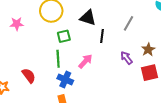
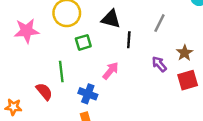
pink star: (17, 24) -> (27, 31), size x1.5
green line: (58, 59) -> (61, 71), moved

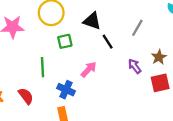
black line: (129, 40) -> (108, 42), turned -40
red semicircle: (44, 91) -> (26, 96), moved

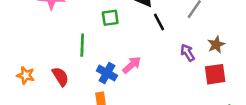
pink arrow: (89, 69) -> (132, 65), moved

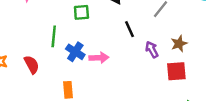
black line: (159, 22) -> (130, 29), moved
pink arrow: (132, 65) -> (99, 58), turned 36
blue cross: (107, 73) -> (75, 52), moved

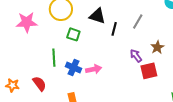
green square: (81, 12) -> (73, 34), turned 32
black line: (130, 29) -> (114, 29), moved, turned 48
red square: (176, 71) -> (149, 71), moved

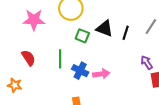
black triangle: (97, 16) -> (105, 29), moved
red semicircle: (39, 84) -> (28, 58), moved

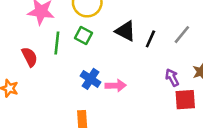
green square: (82, 36) -> (84, 36), moved
green line: (60, 59) -> (57, 43), moved

